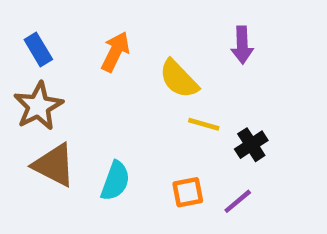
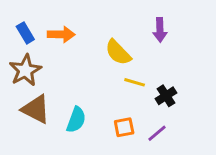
orange arrow: (115, 52) -> (61, 34), moved, turned 65

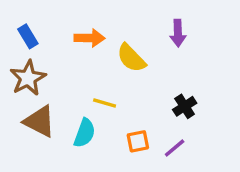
orange arrow: (61, 34) -> (90, 38), moved
yellow line: (135, 82) -> (105, 103), moved

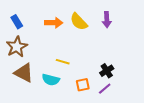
yellow semicircle: (131, 58) -> (79, 22), moved
black cross: (185, 106) -> (107, 71), moved
cyan semicircle: (85, 133) -> (51, 80), turned 84

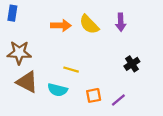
blue rectangle: (17, 22) -> (12, 13), moved, turned 40
brown star: (17, 47) -> (19, 53), turned 30
black cross: (107, 71) -> (132, 64), moved

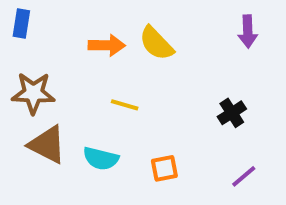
purple arrow: (121, 22) -> (248, 31), moved
yellow line: (71, 70) -> (125, 105), moved
purple line: (118, 100) -> (244, 176), moved

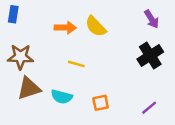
purple arrow: (248, 31) -> (151, 19), turned -30
black cross: (232, 113) -> (150, 55), moved, size x1.5
brown triangle: (47, 145) -> (29, 88), turned -45

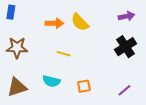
purple arrow: (151, 19) -> (126, 16), turned -70
brown triangle: (29, 88) -> (17, 87), moved

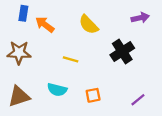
blue rectangle: (11, 12) -> (23, 13), moved
orange arrow: (54, 23) -> (45, 25), moved, turned -144
black cross: (125, 47) -> (122, 51), moved

